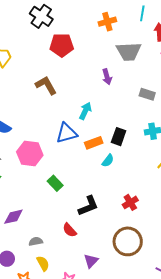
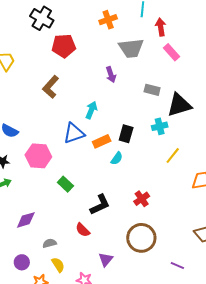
brown L-shape: (46, 85) -> (51, 87), turned -105

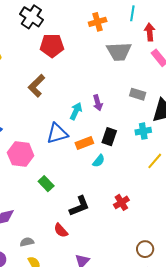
purple arrow: (111, 75) -> (98, 103), moved
brown circle: (141, 238) -> (145, 249), moved, size x0.6

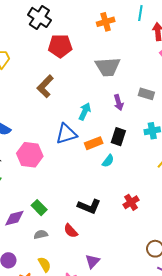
gray trapezoid: (119, 51) -> (108, 67), moved
purple arrow: (98, 103) -> (119, 103), moved
green rectangle: (46, 184) -> (39, 208), moved
black L-shape: (79, 206) -> (89, 206), turned 45
gray semicircle: (27, 242) -> (41, 235), moved

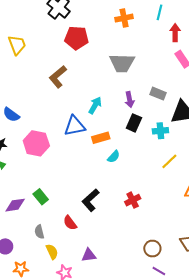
black rectangle: (118, 137) -> (134, 123), moved
black L-shape: (89, 206) -> (91, 200), turned 110
gray semicircle: (41, 235) -> (39, 232), moved, turned -96
purple triangle: (92, 261) -> (89, 255), turned 35
yellow semicircle: (44, 264) -> (52, 252), moved

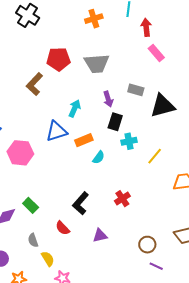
red pentagon: (77, 38) -> (58, 59), moved
cyan cross: (160, 131) -> (129, 141), moved
purple triangle: (89, 255) -> (100, 236), moved

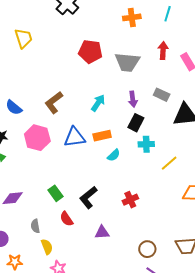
red arrow: (146, 27) -> (163, 51), moved
brown L-shape: (34, 84) -> (54, 102), moved
blue triangle: (56, 131) -> (75, 137), moved
green rectangle: (31, 205) -> (56, 193), moved

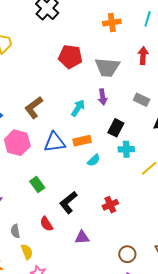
purple arrow: (133, 99) -> (103, 97), moved
green rectangle: (56, 193) -> (37, 184), moved

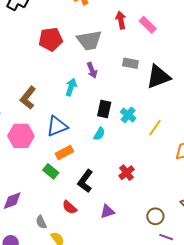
black rectangle: (116, 128) -> (104, 109), moved
orange rectangle: (82, 141) -> (64, 152), moved
cyan cross: (126, 149) -> (128, 115), turned -35

